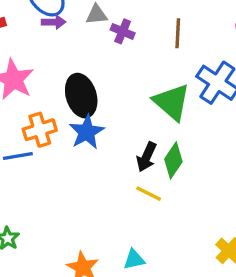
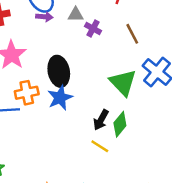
brown line: (178, 33) -> (132, 34), turned -36

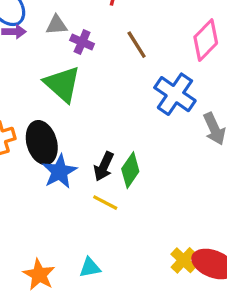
black ellipse: (59, 71) -> (42, 143), moved
green triangle: (123, 83) -> (62, 84), moved
blue star: (60, 98) -> (59, 172), moved

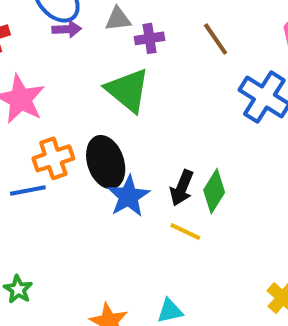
purple cross: (82, 42) -> (150, 38), turned -30

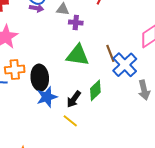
brown line: (216, 39) -> (110, 53), moved
green triangle: (128, 90) -> (78, 55), moved, turned -45
green diamond: (214, 191) -> (95, 90), moved

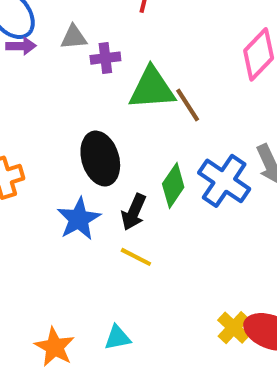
green triangle: (78, 55) -> (152, 88), moved
blue cross: (125, 65) -> (224, 181), moved
black ellipse: (40, 78) -> (100, 159), moved

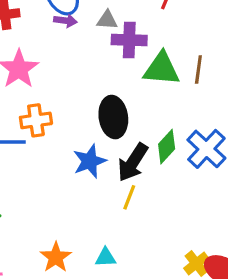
purple cross: (105, 58) -> (129, 40), size x1.5
brown line: (188, 105) -> (198, 69), moved, turned 32
black arrow: (134, 212) -> (133, 162), size x1.4
yellow line: (136, 257) -> (129, 197), turned 75

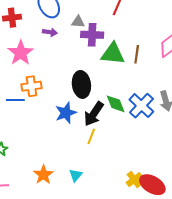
purple arrow: (65, 21) -> (50, 32), moved
green diamond: (167, 147) -> (116, 104), turned -65
cyan triangle: (105, 257) -> (76, 175), turned -48

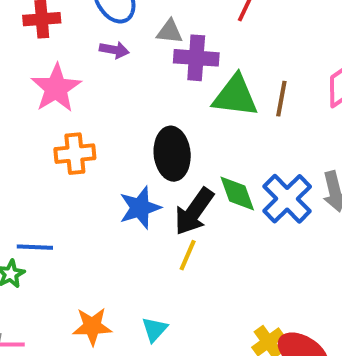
blue line: (15, 100) -> (35, 247), moved
orange star: (43, 175) -> (92, 326), turned 30

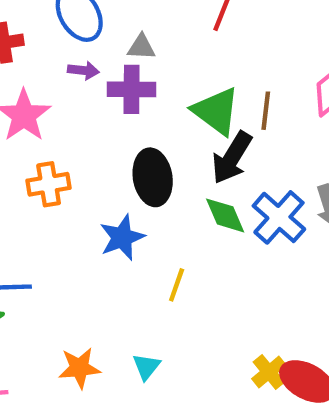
purple cross: (196, 58) -> (132, 89), moved
green triangle: (235, 96) -> (216, 111), turned 33
black arrow: (194, 212) -> (232, 158), moved

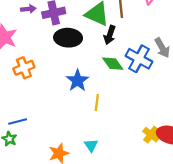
black arrow: (232, 158) -> (110, 35), size x0.7
black ellipse: (153, 177) -> (68, 38), moved, turned -65
blue star: (122, 237) -> (77, 81), moved

